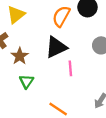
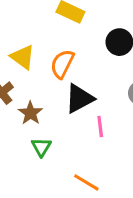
yellow triangle: (16, 15) -> (23, 57), turned -42
orange semicircle: (61, 16) -> (62, 64), moved

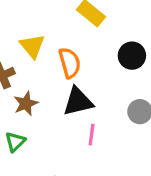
orange semicircle: (62, 64) -> (70, 63), turned 124
green triangle: (41, 147) -> (15, 142), moved

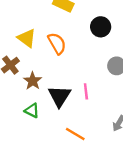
black triangle: (78, 102) -> (59, 96), moved, turned -30
green triangle: (15, 142) -> (32, 110), turned -35

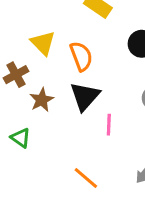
black triangle: (59, 96) -> (85, 96), moved
green triangle: (32, 110) -> (21, 138), moved

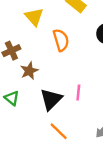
yellow triangle: (43, 43) -> (34, 17), moved
black triangle: (85, 96) -> (51, 99), moved

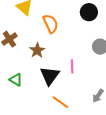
brown star: (29, 71) -> (37, 50), moved

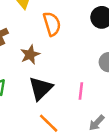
pink line: (72, 66) -> (81, 91), moved

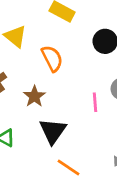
pink line: (81, 91) -> (95, 102), moved

